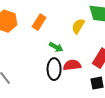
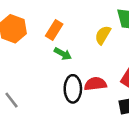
green arrow: (56, 47) -> (63, 54), moved

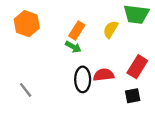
orange rectangle: (54, 30) -> (77, 31), moved

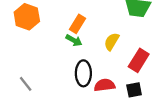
yellow semicircle: (111, 29) -> (112, 42), moved
red semicircle: (104, 75) -> (105, 85), moved

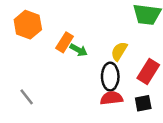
orange rectangle: (77, 24) -> (65, 42), moved
black ellipse: (83, 73) -> (110, 77), moved

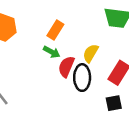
orange rectangle: (65, 42) -> (55, 30), moved
red semicircle: (111, 98) -> (66, 67), moved, turned -60

